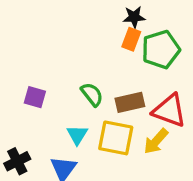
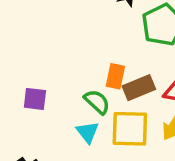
orange rectangle: (131, 39) -> (115, 76), moved
green semicircle: (92, 94) -> (97, 102), moved

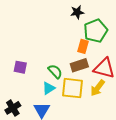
orange rectangle: (115, 76) -> (83, 46), moved
cyan triangle: (88, 132) -> (49, 88), turned 32

